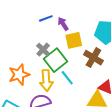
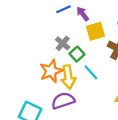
green square: (56, 60) -> (77, 54), size x0.6
orange star: (19, 75) -> (51, 71), moved

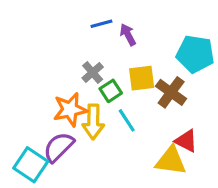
yellow square: (95, 31) -> (142, 78), moved
purple semicircle: (63, 101) -> (59, 147), moved, turned -35

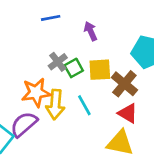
blue line: (101, 24) -> (51, 18), moved
green square: (111, 91) -> (74, 68), moved
red triangle: (186, 141) -> (128, 113), moved

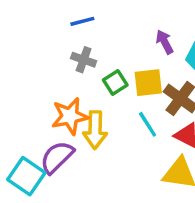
purple arrow: (91, 31) -> (165, 42), moved
gray cross: (58, 62) -> (84, 60), moved, turned -30
cyan line: (84, 105) -> (148, 124), moved

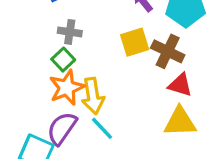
green square: (115, 82) -> (63, 60), moved
cyan line: (148, 124) -> (102, 128), moved

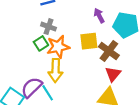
red triangle: (180, 85) -> (113, 74), turned 42
orange star: (67, 88) -> (58, 47), moved
cyan line: (102, 128) -> (48, 93), moved

